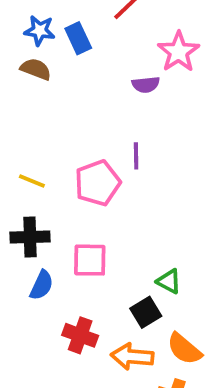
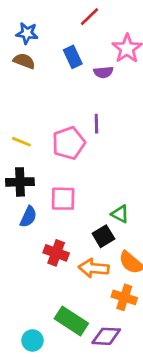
blue rectangle: (78, 38) -> (73, 57), moved

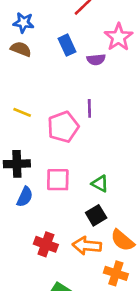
yellow line: (21, 142) -> (22, 112), moved
green triangle: (120, 214) -> (100, 184), moved
red cross: (56, 253) -> (46, 244), moved

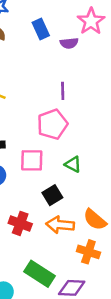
pink pentagon: (63, 127) -> (52, 124), moved
black square: (96, 215) -> (52, 195), moved

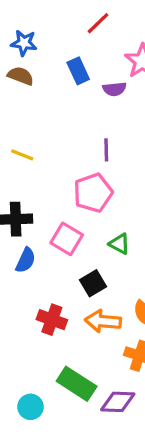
pink square: (32, 160) -> (67, 239), turned 30

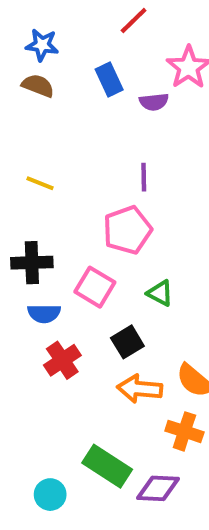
blue semicircle: (26, 260) -> (44, 313), turned 65
red cross: (52, 320) -> (62, 360), moved, turned 36

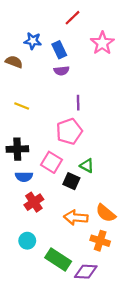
blue star: (42, 45) -> (33, 41), moved
brown semicircle: (38, 86) -> (14, 62), moved
purple semicircle: (154, 102) -> (61, 71), moved
black square: (127, 342) -> (71, 181), moved, turned -35
cyan circle: (50, 495) -> (27, 241), moved

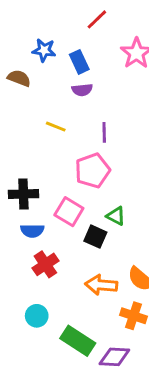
yellow line: (22, 106) -> (56, 127), moved

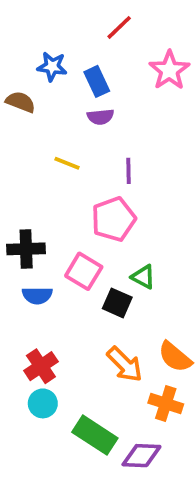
red cross: (45, 264) -> (41, 366), moved
orange arrow: (101, 285) -> (125, 364), turned -140

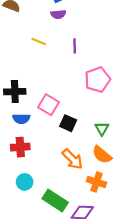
pink pentagon: (114, 219) -> (98, 80), moved
green triangle: (143, 277) -> (102, 129), moved, turned 32
red cross: (41, 366) -> (20, 147), moved, turned 30

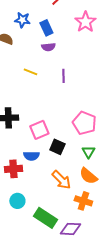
pink pentagon: (98, 80) -> (84, 123), moved, turned -30
pink square: (49, 105) -> (39, 130), turned 36
blue semicircle: (21, 119) -> (31, 156), moved

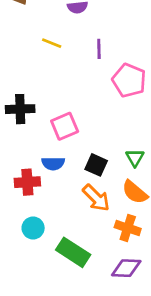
pink pentagon: (84, 123) -> (129, 80), moved
black square: (57, 147) -> (96, 165), moved
purple diamond: (70, 229) -> (126, 268), moved

